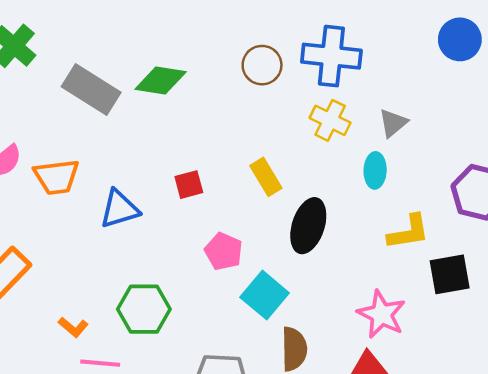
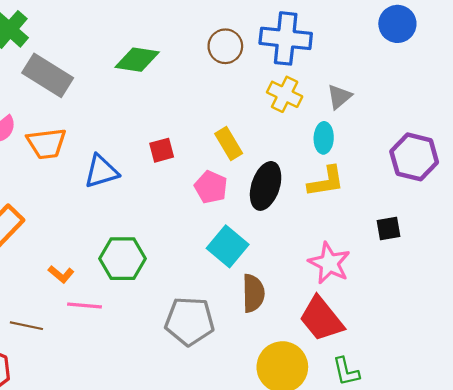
gray rectangle: (91, 90) -> (48, 75), moved
yellow L-shape: (408, 232) -> (326, 181), moved
pink pentagon: (223, 251) -> (211, 187), moved
black square: (450, 274) -> (388, 228), size x0.7

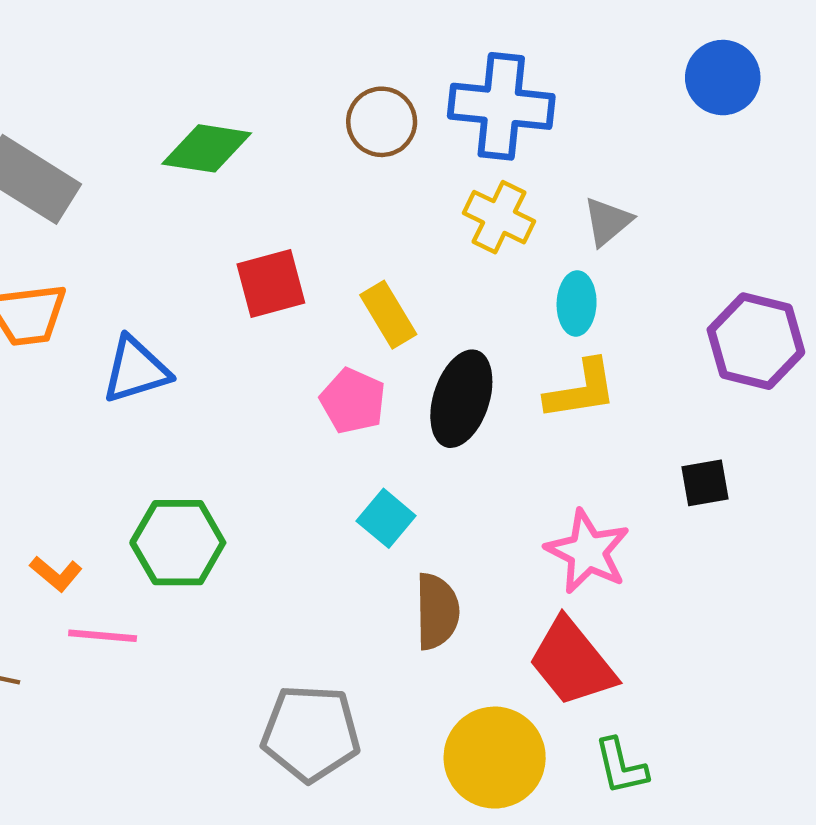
red square: (162, 150) -> (271, 284), moved, size x1.4
cyan square: (228, 246) -> (386, 518), size x0.7
gray pentagon: (190, 321) -> (311, 733), moved

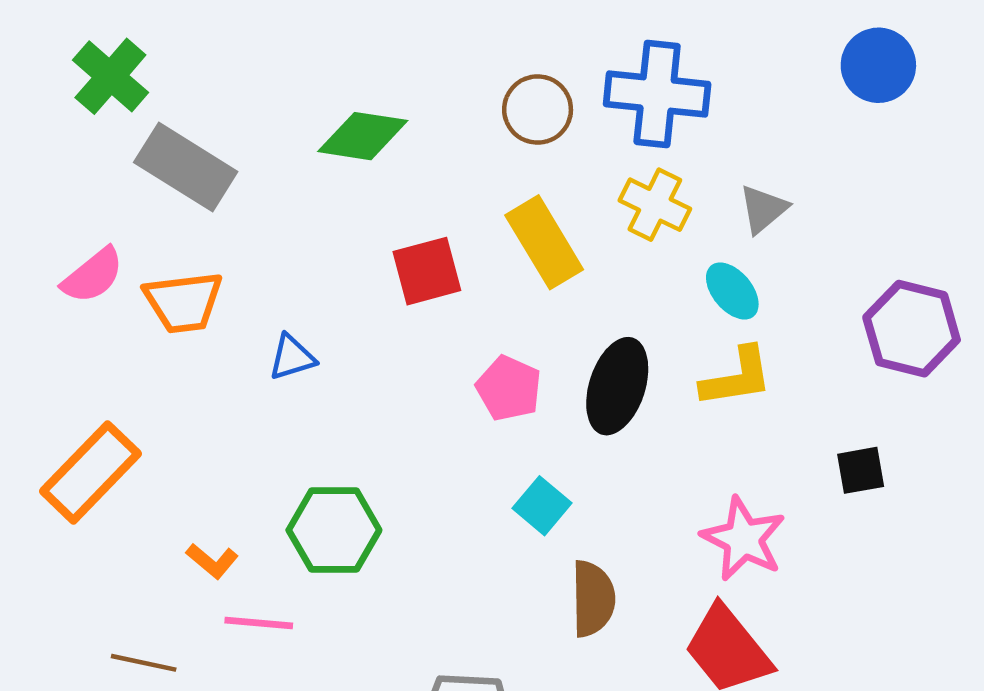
cyan ellipse: (577, 303) -> (732, 291), turned -42
yellow rectangle: (388, 315) -> (544, 242), moved, size x1.4
blue triangle: (136, 370) -> (292, 357), size x0.7

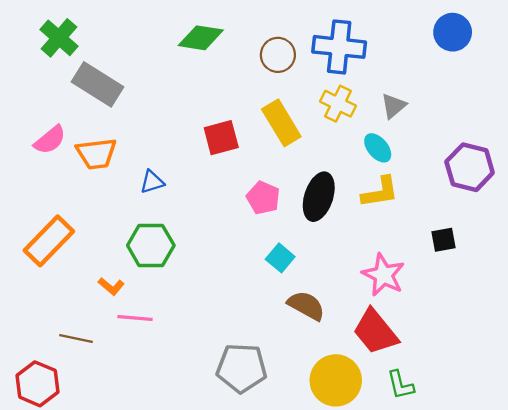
green diamond: (363, 136) -> (201, 38), moved
green hexagon: (334, 530) -> (151, 245), moved
brown semicircle: (593, 599) -> (306, 306), turned -60

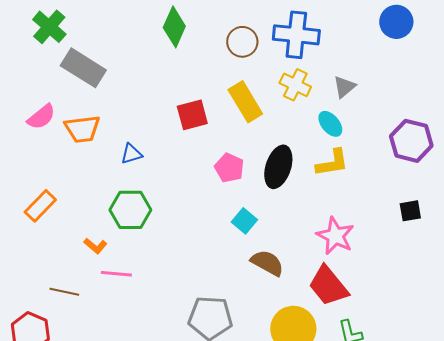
green diamond: (201, 38) -> (174, 27), turned -75
black square: (444, 240) -> (410, 211), moved
orange rectangle: (49, 241) -> (40, 206), size x0.7

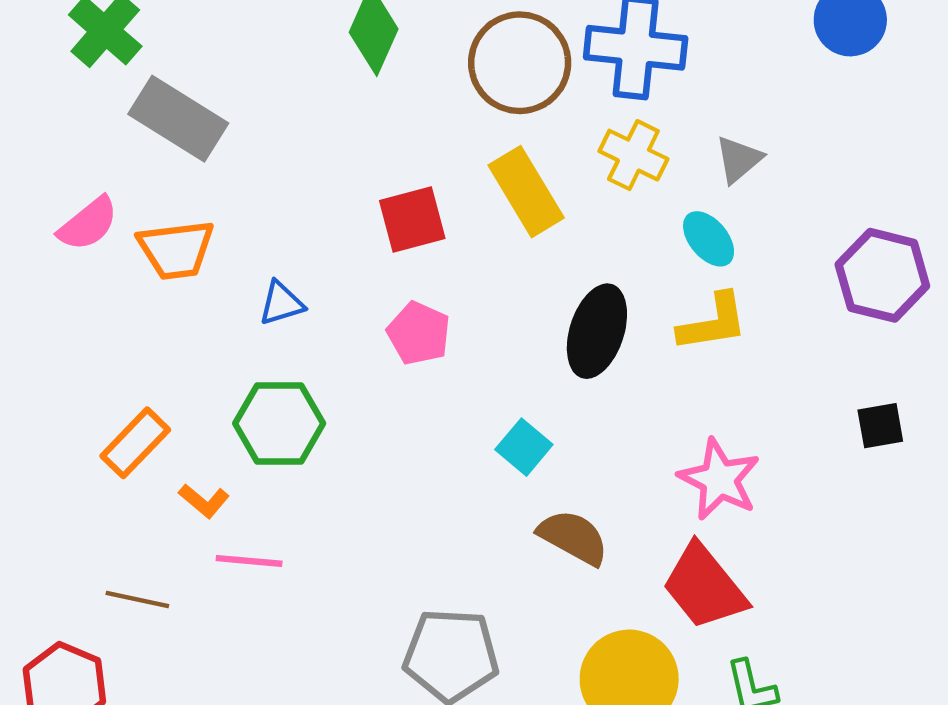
brown circle: (242, 42) -> (520, 63), size x1.5
pink pentagon: (229, 168) -> (419, 333), moved
orange rectangle: (40, 206) -> (135, 443), moved

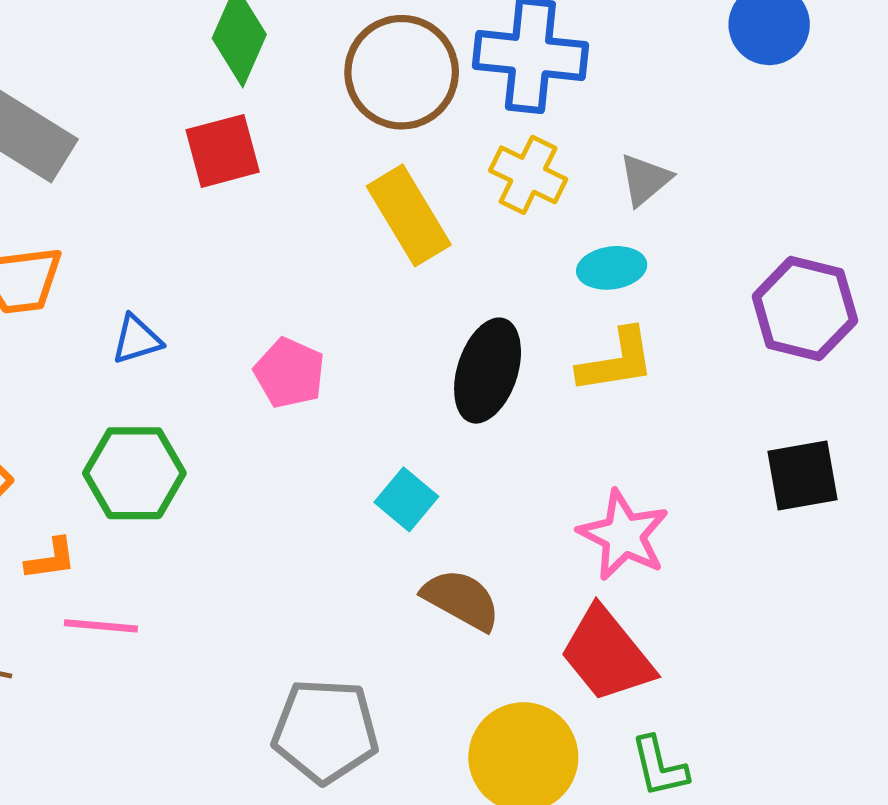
red square: (412, 220) -> (223, 151), moved
cyan ellipse: (709, 239) -> (612, 268), turned -58
black square: (880, 426) -> (803, 476), size x1.4
orange L-shape: (204, 501) -> (51, 559), turned -48

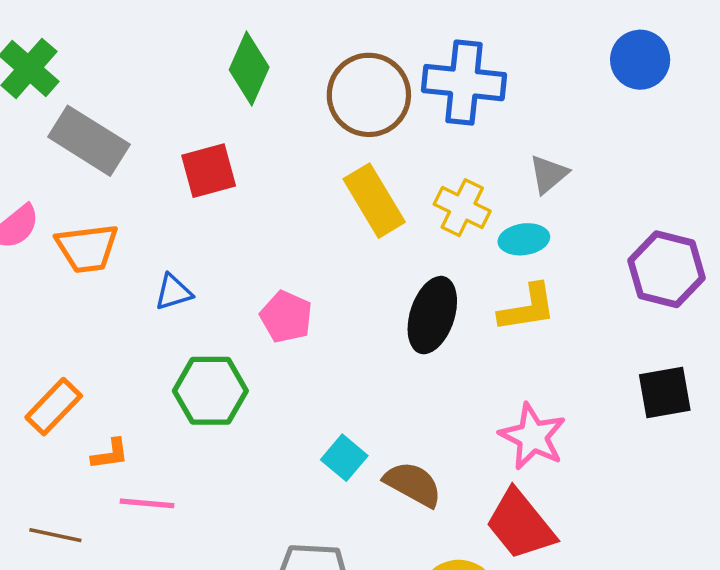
red square: (223, 151) -> (209, 171), moved
yellow cross: (528, 175) -> (462, 208), moved
green hexagon: (134, 473) -> (210, 391), moved
cyan square: (406, 499) -> (344, 458), moved

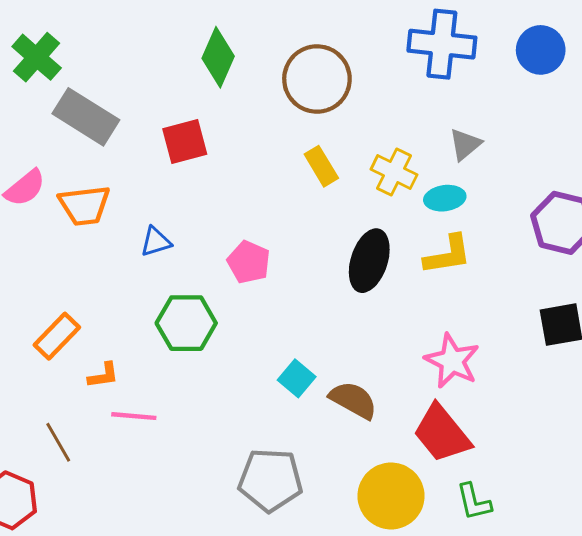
blue cross: (464, 83) -> (442, 44), moved
yellow rectangle: (374, 201) -> (321, 166), size x0.7
brown line: (55, 535) -> (58, 442), turned 48

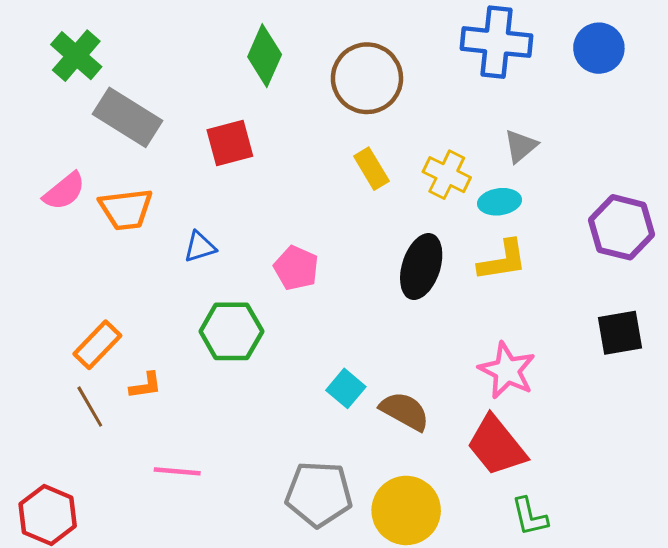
pink line: (134, 416) -> (177, 471), moved
brown line: (58, 442) -> (90, 407), moved
yellow circle: (391, 496) -> (406, 510), moved

